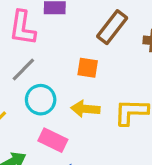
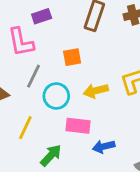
orange square: (88, 68) -> (72, 57), moved

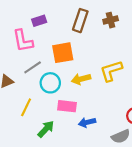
orange square: (72, 57) -> (63, 53), size x1.5
gray line: (33, 76) -> (33, 67), turned 30

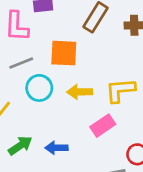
pink rectangle: (67, 106) -> (103, 126), moved, turned -54
blue arrow: (87, 122) -> (56, 148), moved

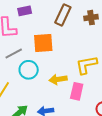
yellow arrow: (80, 92) -> (58, 79), moved
pink rectangle: (103, 126) -> (77, 91), turned -36

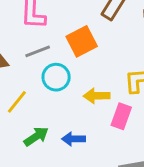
orange square: (43, 43) -> (82, 41), turned -30

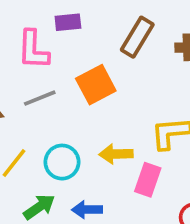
cyan circle: (56, 77) -> (62, 162), moved

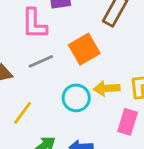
yellow arrow: (116, 154) -> (107, 88), moved
cyan circle: (62, 162) -> (76, 98), moved

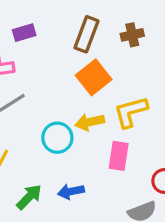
orange square: (84, 49) -> (94, 77), moved

